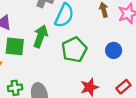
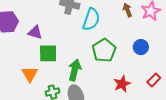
green arrow: (40, 36) -> (75, 70), moved

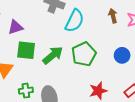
purple triangle: (35, 32) -> (15, 27), turned -42
green arrow: (75, 70) -> (53, 55), moved, turned 30

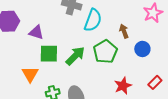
brown arrow: (113, 16) -> (124, 31), moved
purple triangle: (15, 27) -> (36, 32), turned 42

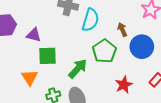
blue circle: (142, 49) -> (142, 47), size x1.5
green arrow: (75, 56) -> (78, 69), moved

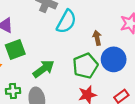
green pentagon: (104, 51) -> (85, 66), moved
green square: (48, 56) -> (15, 50), turned -30

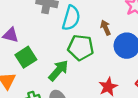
green pentagon: (85, 66) -> (81, 48), moved, turned -30

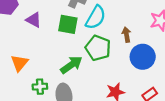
green square: (26, 57) -> (68, 24), moved, turned 30

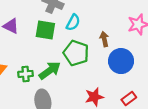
cyan semicircle: (96, 17) -> (73, 22), size x0.7
green cross: (40, 87) -> (26, 74), moved

